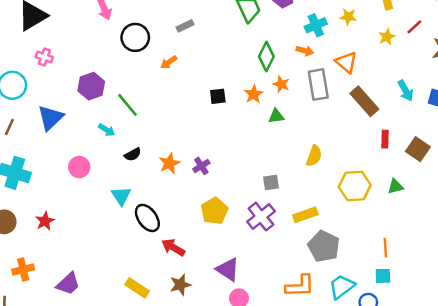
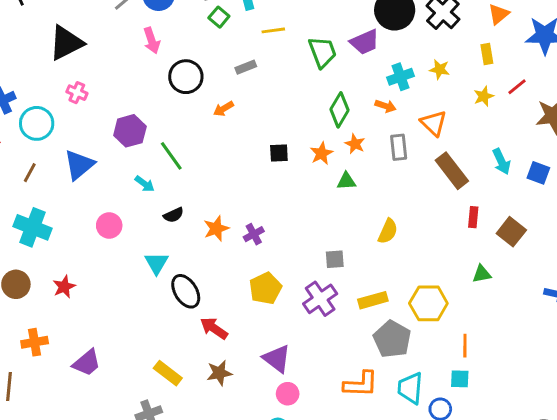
gray rectangle: (318, 85) -> (399, 147), size x0.7
yellow hexagon: (355, 186) -> (428, 303), moved
cyan trapezoid: (342, 287) -> (410, 388), turned -52

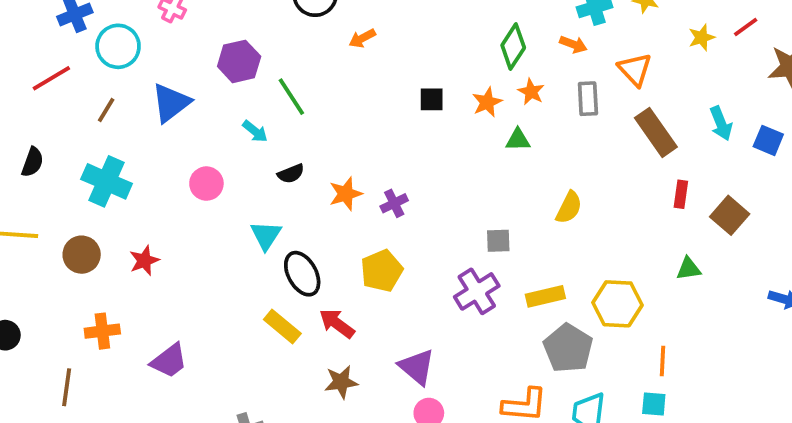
yellow pentagon: (265, 288) -> (382, 271), moved
yellow rectangle: (168, 373) -> (282, 327), moved

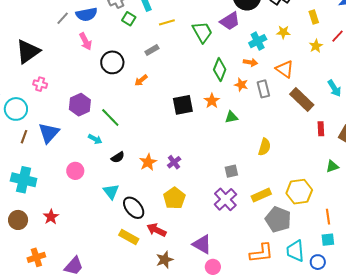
orange star: (531, 92) -> (241, 85), moved
black square: (432, 99) -> (183, 105), size x1.5
brown line: (106, 110) -> (24, 137), moved

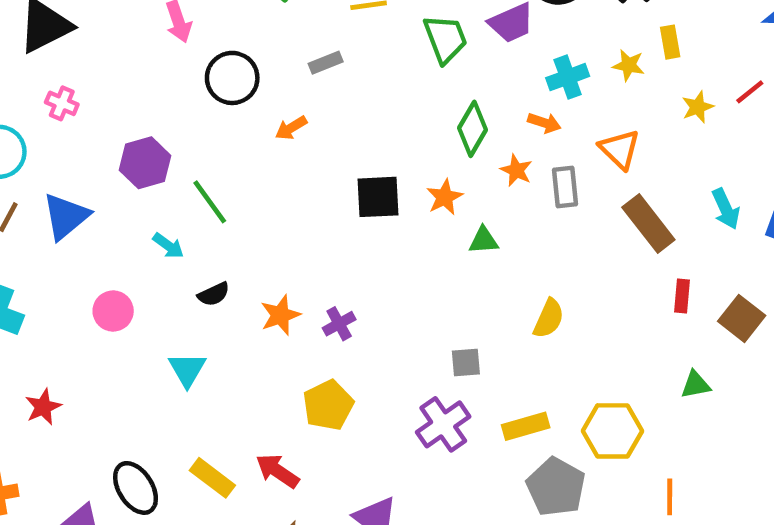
yellow rectangle: (314, 17) -> (670, 42), moved
black ellipse: (134, 208) -> (136, 488), moved

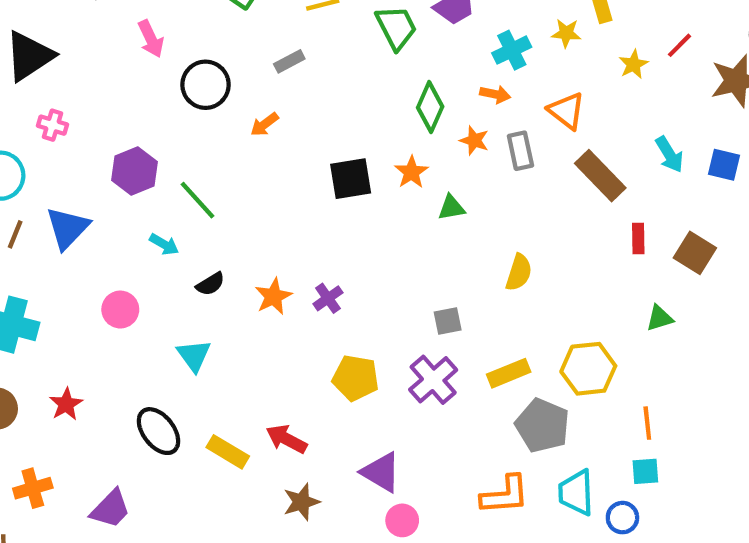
yellow pentagon: (328, 405) -> (356, 378), moved, turned -30
black ellipse: (136, 488) -> (158, 431), moved

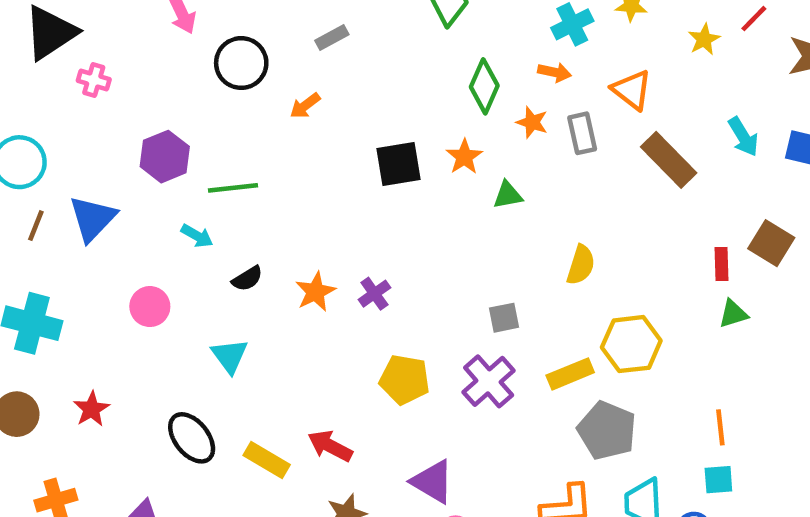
pink cross: (53, 125) -> (94, 80), moved
green line: (198, 200) -> (233, 188), turned -54
red rectangle: (638, 238) -> (721, 264), moved
yellow hexagon: (588, 369) -> (631, 344), moved

